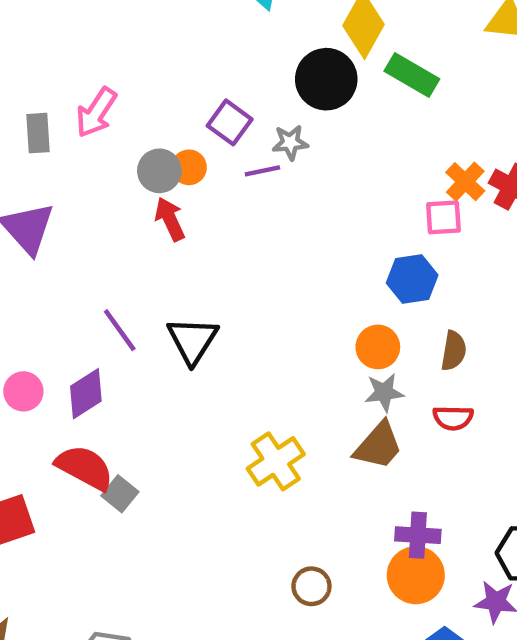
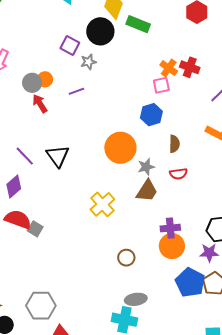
purple square: (230, 122) -> (70, 45), moved
purple line: (262, 171) -> (76, 91), moved
orange circle: (378, 347) -> (120, 148), moved, size x1.6

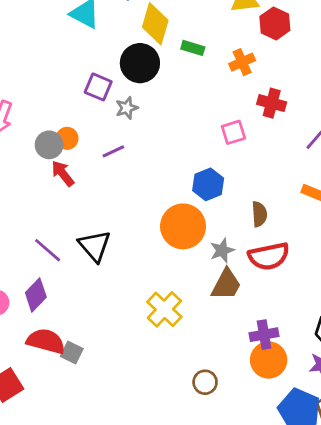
green rectangle: (138, 24) -> (193, 48), size x0.7
orange cross: (169, 68) -> (242, 62), moved, turned 36
blue hexagon: (151, 115) -> (208, 184), moved
red semicircle: (178, 174) -> (269, 256), size x1.6

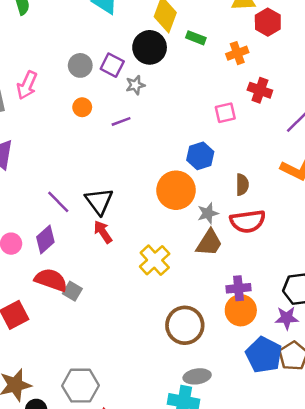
gray circle: (49, 145) -> (80, 65), moved
red arrow: (63, 173) -> (103, 232), moved
brown circle: (205, 382) -> (185, 325), size x1.8

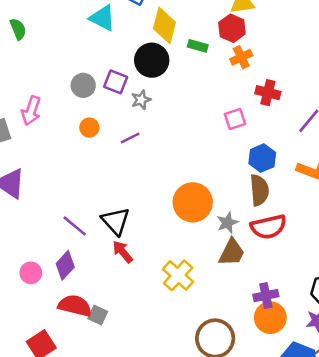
red hexagon: (268, 22) -> (232, 28), moved
blue hexagon: (200, 156) -> (262, 158), moved
brown semicircle: (242, 185) -> (259, 190), size x1.4

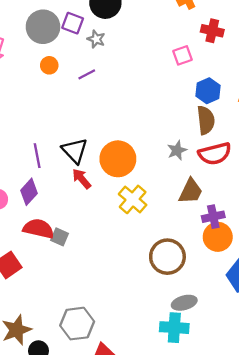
gray circle: (83, 85) -> (43, 27), size x1.5
gray star: (141, 100) -> (96, 39), turned -30
orange circle: (193, 202) -> (118, 159), moved
purple line: (75, 226) -> (37, 156), turned 40
brown trapezoid: (232, 252) -> (191, 191), moved

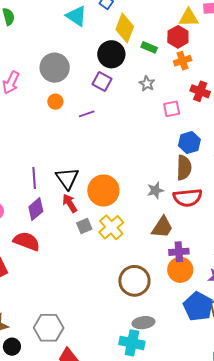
purple square: (73, 23) -> (102, 82), moved
gray star: (96, 39) -> (147, 83), moved
purple diamond: (29, 192) -> (36, 209), moved
gray square: (60, 237) -> (84, 226), moved, turned 35

